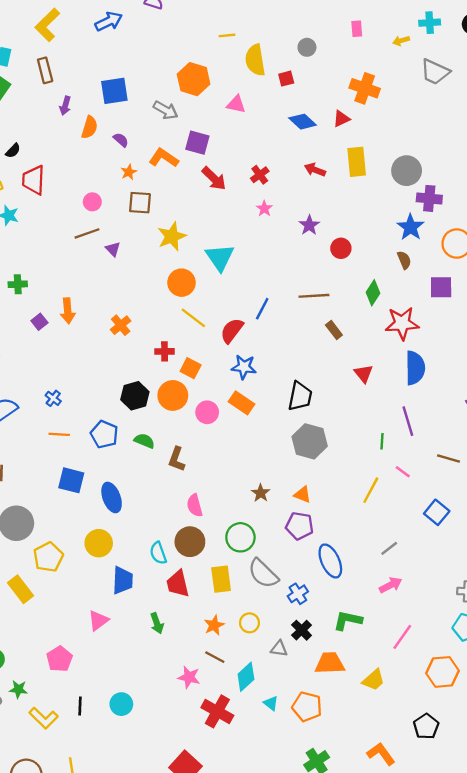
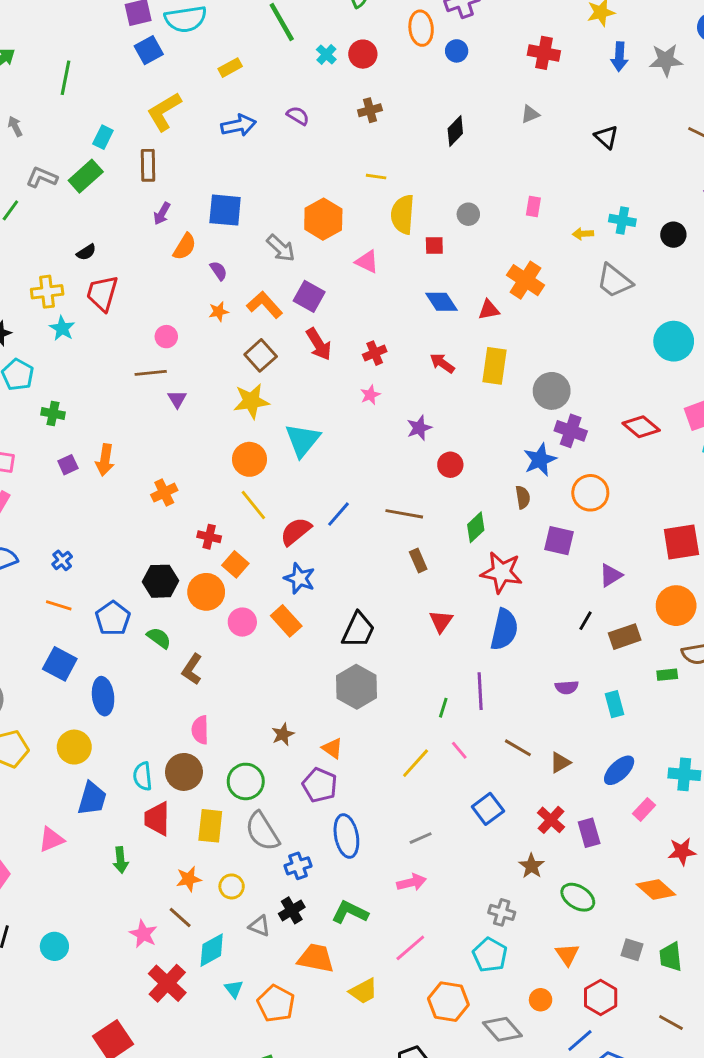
brown square: (140, 203) -> (261, 355), moved, turned 30

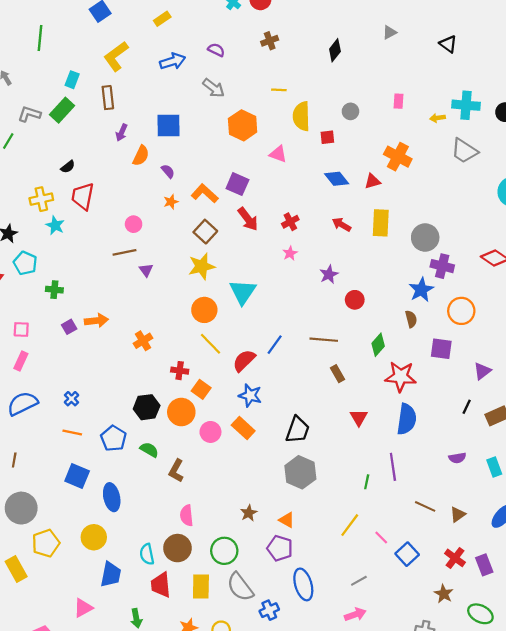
cyan cross: (622, 220) -> (466, 105), size x1.4
gray arrow: (281, 248) -> (214, 88), moved
orange arrow: (105, 460) -> (96, 321), turned -100
pink line: (459, 750) -> (381, 537), moved

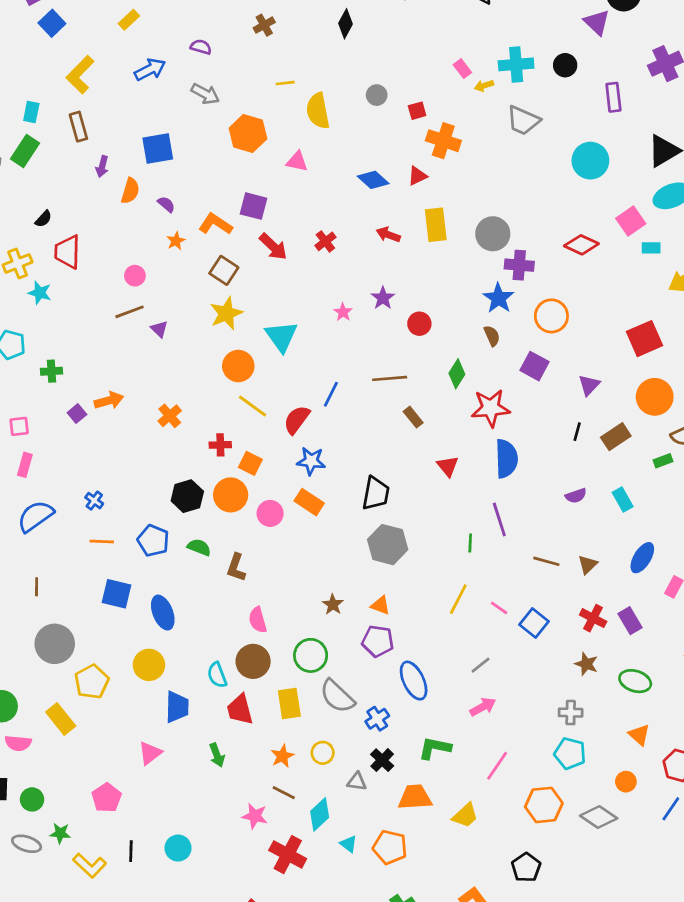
pink rectangle: (399, 101) -> (462, 69), moved, turned -32
red square: (327, 137) -> (417, 111), moved
pink star: (290, 253) -> (343, 312), moved
purple square: (441, 349) -> (535, 366), turned 30

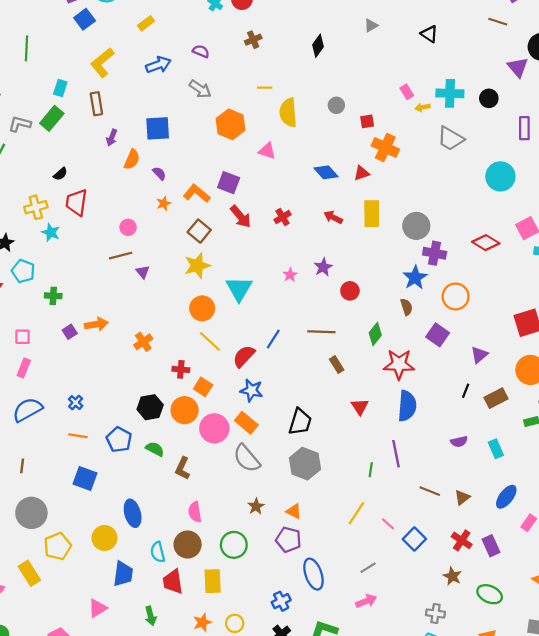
pink circle: (270, 513) -> (214, 428), size x1.4
blue ellipse: (163, 613) -> (133, 513), moved
gray semicircle: (337, 696) -> (247, 458), moved

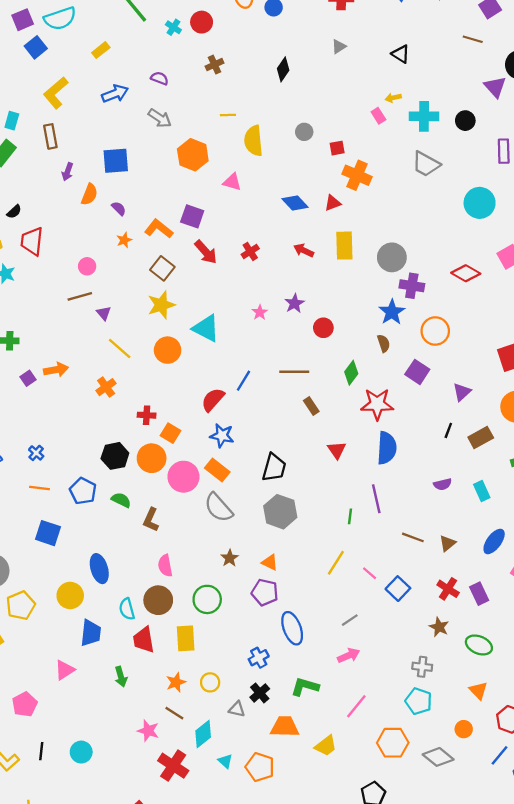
yellow arrow: (422, 107) -> (393, 98), moved
cyan triangle: (239, 289) -> (206, 328), turned -32
yellow line: (210, 341) -> (120, 349), moved

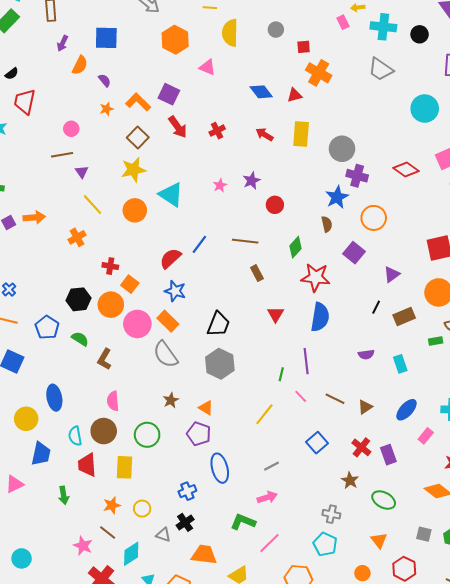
pink line: (370, 573) -> (301, 396), moved
green L-shape: (305, 687) -> (243, 522), moved

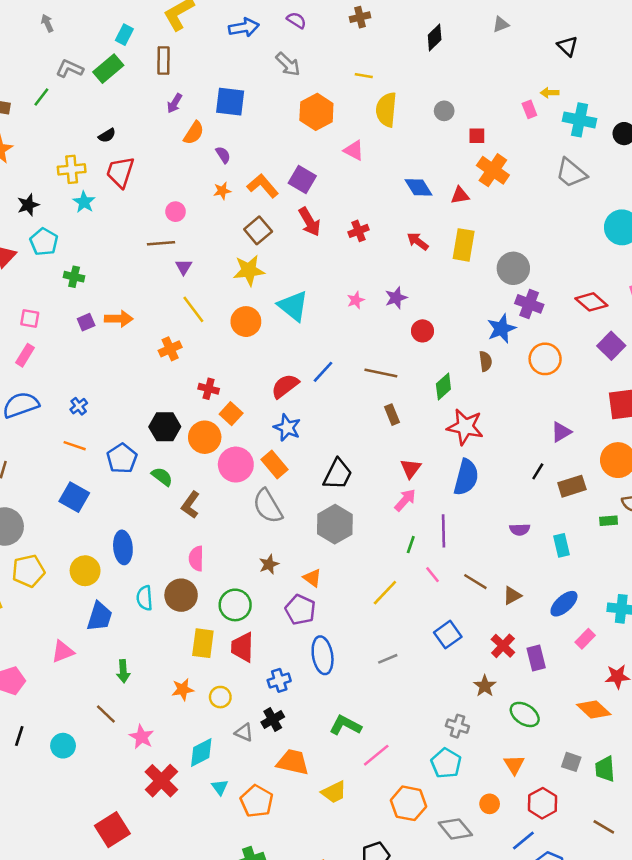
purple square: (354, 253) -> (611, 346), moved
red trapezoid: (87, 465) -> (242, 647), moved
pink arrow: (267, 497) -> (405, 500), moved, turned -36
brown line: (108, 533) -> (106, 714), moved

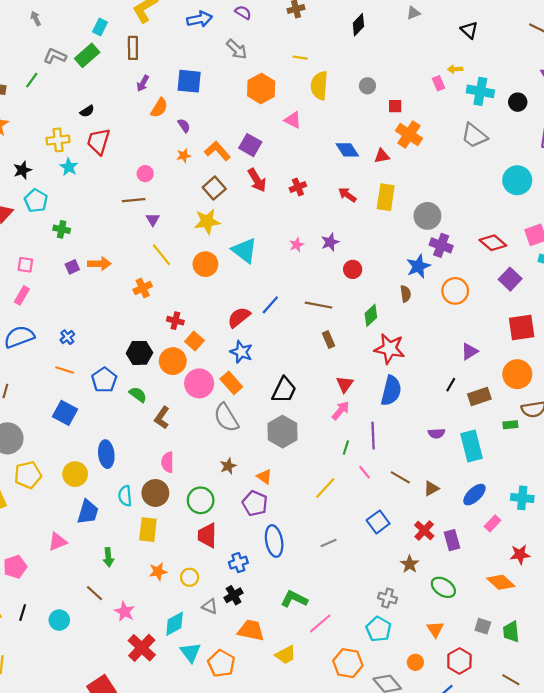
cyan rectangle: (561, 545) -> (471, 446), size x1.6
yellow rectangle: (203, 643) -> (148, 530), moved
cyan triangle: (220, 787) -> (191, 652), size x1.5

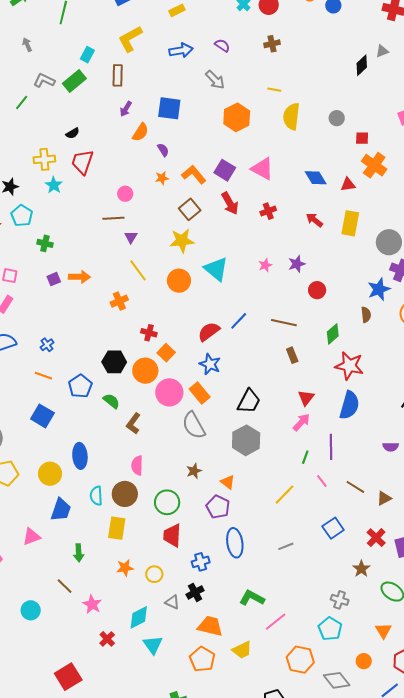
black diamond: (358, 25) -> (362, 65), moved
pink triangle: (293, 120) -> (262, 169), moved, size x1.4
red cross: (142, 648) -> (107, 639), size x0.6
orange pentagon: (221, 663) -> (202, 659), moved

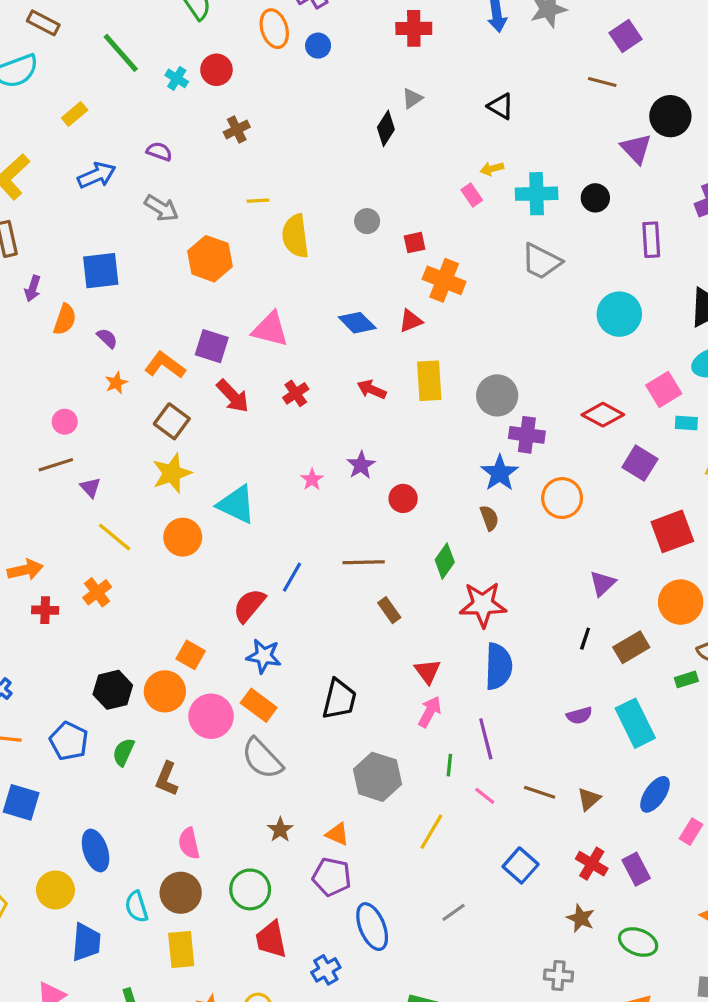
red cross: (149, 333) -> (45, 610), moved
green semicircle: (111, 401) -> (124, 752), turned -90
gray hexagon: (246, 440) -> (377, 777), moved

